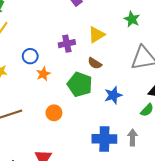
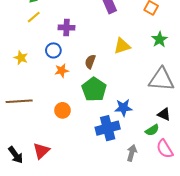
purple cross: (67, 44) -> (67, 28), moved
brown semicircle: (95, 63) -> (90, 62), moved, turned 64
blue cross: (104, 139) -> (108, 128), moved, turned -30

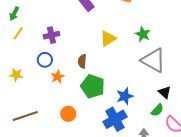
green star: (160, 39) -> (143, 34), moved
gray triangle: (161, 79) -> (153, 60), turned 40
black triangle: (164, 114) -> (165, 92), turned 32

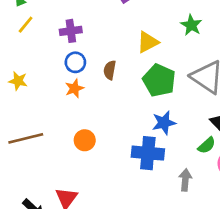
green star: (143, 34) -> (191, 25), moved
blue circle: (45, 60) -> (75, 62), moved
green pentagon: (93, 86) -> (159, 80), moved
blue cross: (115, 119) -> (148, 153), turned 30

